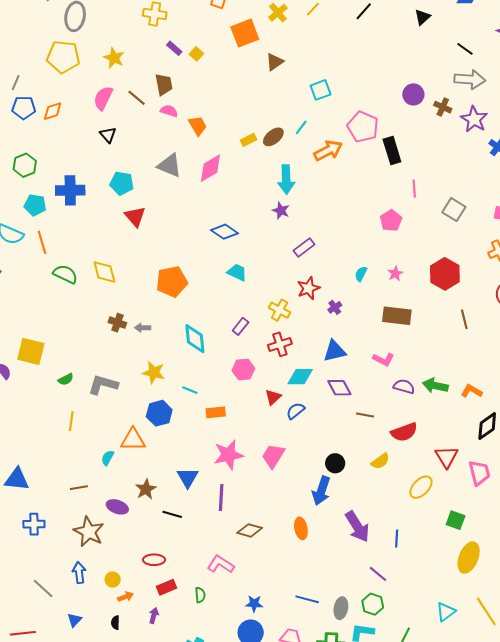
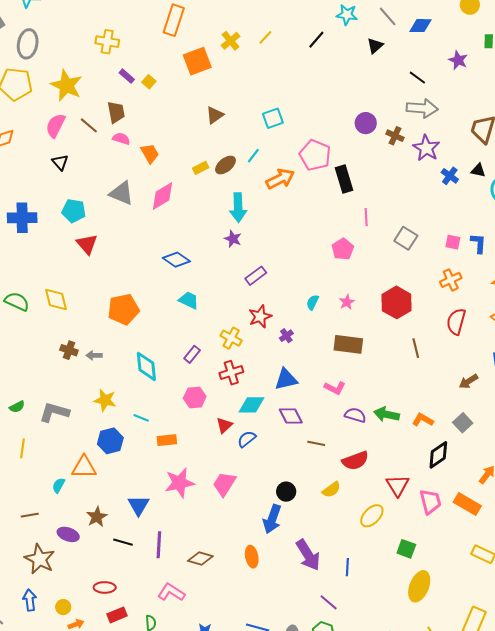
yellow star: (114, 58) -> (66, 85), size x1.5
brown triangle: (275, 62) -> (215, 115), moved
purple line: (221, 498) -> (159, 545), moved

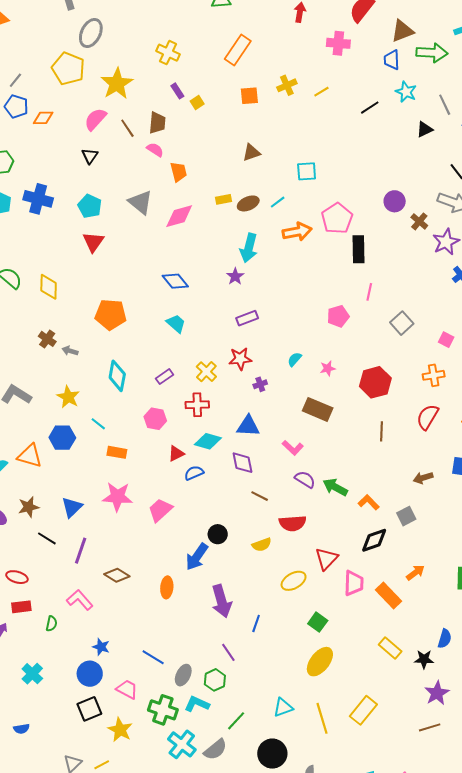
orange square: (197, 61) -> (249, 96), size x0.7

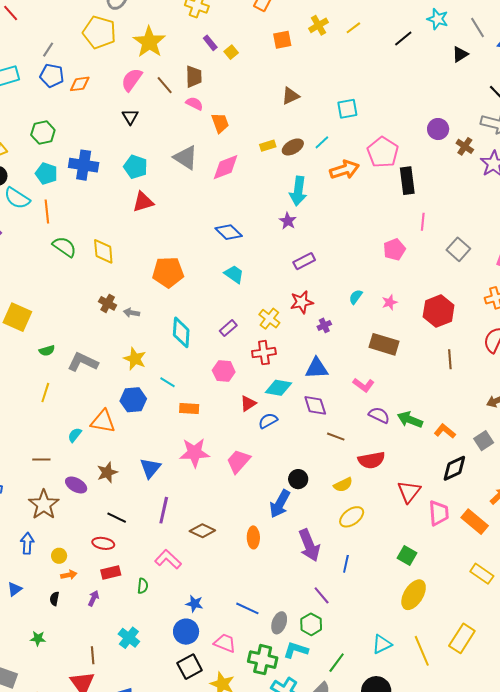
red triangle: (93, 242) -> (143, 202), turned 45
black line: (47, 538) -> (117, 518), moved
yellow ellipse: (294, 581) -> (352, 517), moved

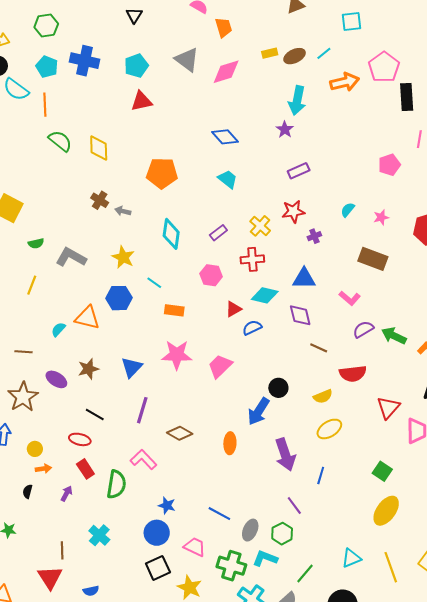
cyan pentagon: (136, 167) -> (136, 66), turned 30
purple semicircle: (379, 415) -> (363, 329), turned -60
red rectangle: (111, 572) -> (85, 469), turned 66
green semicircle: (143, 586) -> (116, 484), size x1.8

